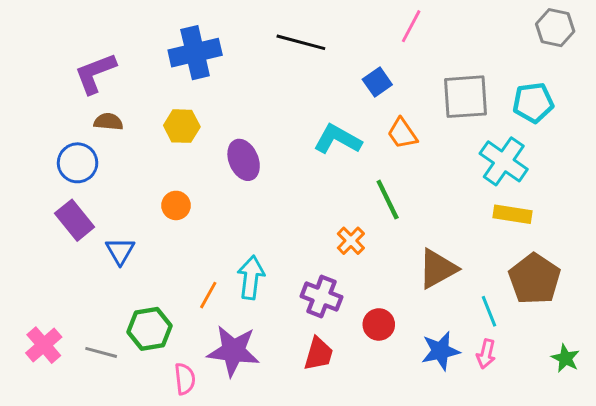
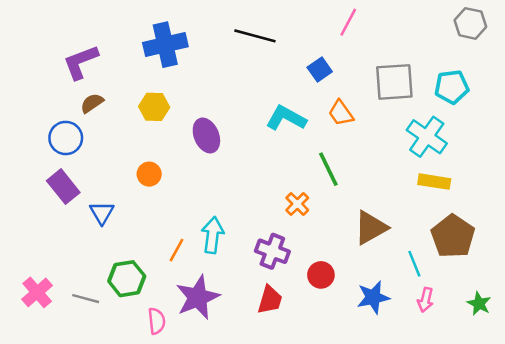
brown semicircle: (108, 122) -> (92, 103), turned -40
purple star: (233, 351) -> (198, 297), turned -30
pink arrow: (486, 354) -> (426, 300), moved

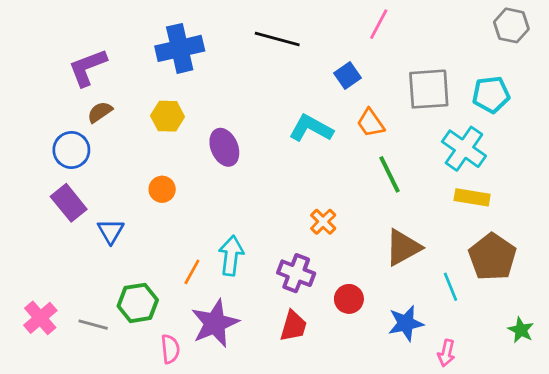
green line: (328, 169) -> (390, 174), moved
pink arrow: (426, 300) -> (446, 353), moved

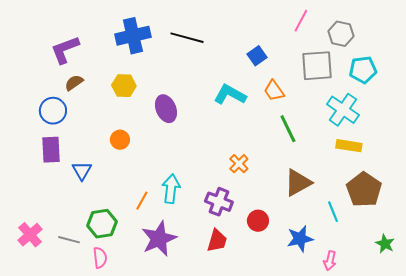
pink line: (379, 24) -> (301, 21), moved
gray hexagon: (511, 25) -> (341, 34), moved
black line: (277, 39) -> (187, 38), moved
purple rectangle: (69, 203) -> (51, 150), turned 36
pink semicircle: (170, 349) -> (100, 258), moved

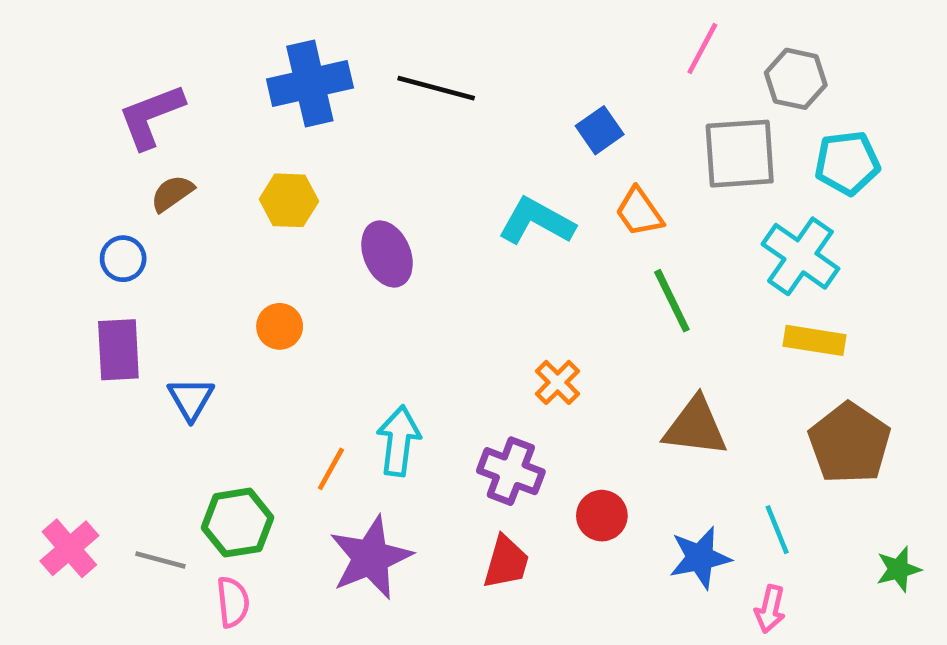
blue circle: (53, 111) -> (123, 259), size x0.7
brown triangle: (298, 183) -> (695, 427), turned 36
cyan line: (333, 212) -> (777, 530), moved
green star: (385, 244) -> (899, 569), turned 30

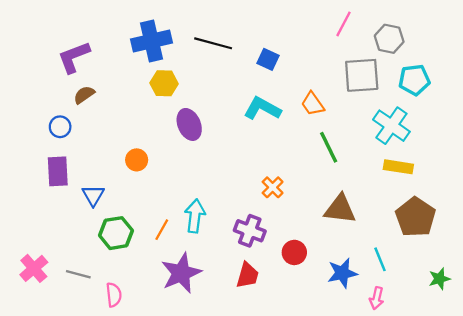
blue square: (600, 130) -> (268, 59), moved, turned -30
yellow hexagon: (289, 200) -> (164, 83), moved
green hexagon: (238, 523) -> (116, 233), moved

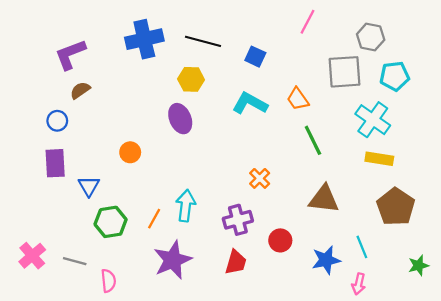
pink line: (343, 24) -> (308, 22), moved
yellow hexagon: (164, 83) -> (191, 79), moved
purple cross: (250, 231) -> (238, 220), turned -36

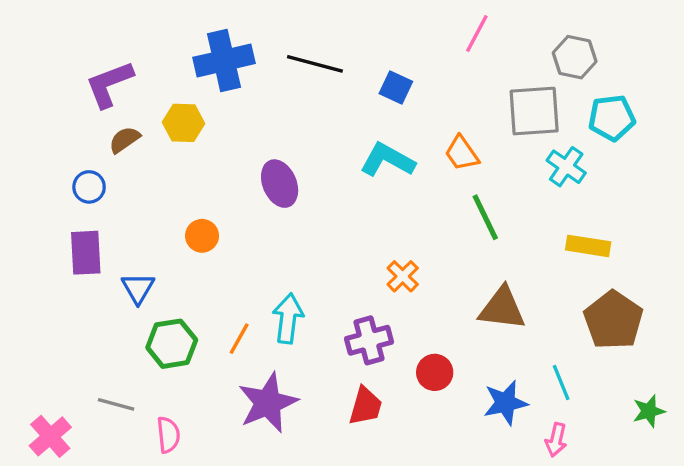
yellow hexagon: (191, 79) -> (183, 123), moved
cyan cross: (373, 120) -> (566, 167), moved, size x0.7
pink cross: (32, 256) -> (50, 436), moved

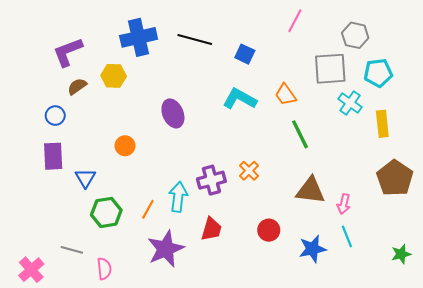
yellow rectangle: (588, 246) -> (382, 124), moved, turned 75
brown pentagon: (613, 320) -> (395, 178), moved
purple cross: (369, 340) -> (211, 180), moved
red trapezoid: (366, 406) -> (211, 229), moved
pink arrow: (556, 440) -> (344, 204), moved

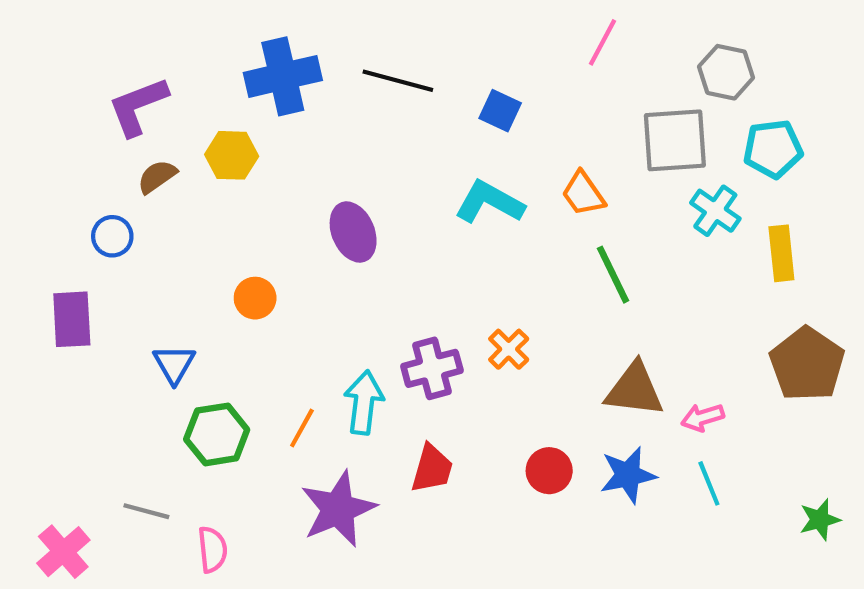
purple rectangle: (53, 156) -> (72, 319), moved
pink arrow: (344, 204) -> (703, 417), turned 60
blue star: (313, 249) -> (628, 475), moved

